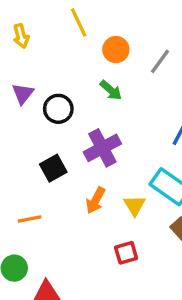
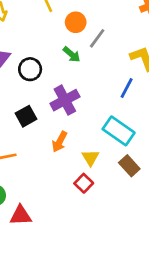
gray line: (160, 61) -> (97, 38), moved
yellow triangle: (135, 205) -> (90, 158), moved
red square: (126, 253) -> (84, 183), turned -30

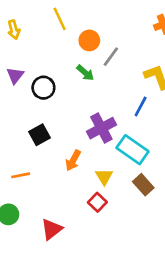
purple cross: (65, 100) -> (101, 128), moved
red triangle: (21, 215) -> (52, 229), moved, turned -35

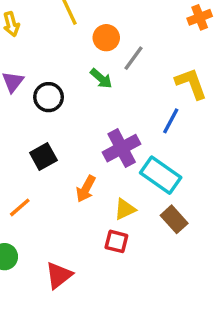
orange line: (21, 175) -> (20, 207), turned -30
yellow triangle: (104, 177) -> (125, 209), turned 36
red square: (97, 202) -> (116, 241), turned -30

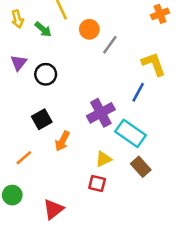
green arrow: (101, 78) -> (43, 29), moved
orange arrow: (86, 189) -> (62, 141), moved

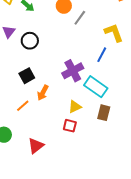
orange line: (24, 158) -> (23, 106), moved
brown rectangle: (141, 167) -> (104, 113), turned 56

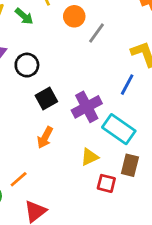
black square: (27, 76) -> (46, 98), moved
orange line: (23, 106) -> (19, 179), moved
red square: (70, 126) -> (106, 183), moved

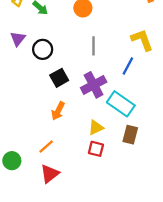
gray line: (97, 33) -> (94, 46), moved, turned -36
orange line: (19, 179) -> (46, 146), moved
red square: (106, 183) -> (96, 149), moved

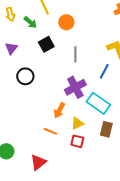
black circle: (43, 49) -> (25, 76), moved
black square: (59, 78) -> (46, 44), moved
orange arrow: (58, 111) -> (59, 110), moved
orange line: (46, 146) -> (50, 131), moved, turned 64

